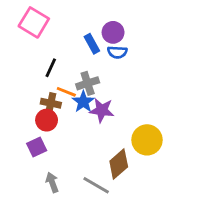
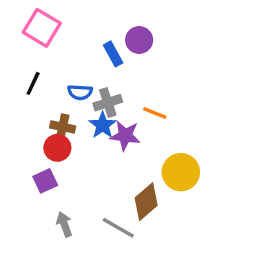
blue semicircle: (117, 52) -> (80, 92), moved
black line: (51, 68) -> (33, 83), moved
orange line: (66, 92) -> (155, 113), moved

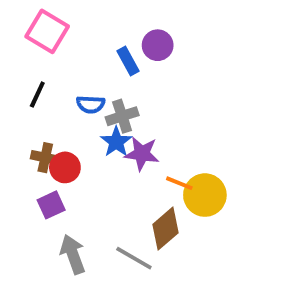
orange line: (155, 113) -> (179, 183), moved
brown cross: (63, 127) -> (45, 158), moved
gray arrow: (64, 224) -> (73, 254), size x1.4

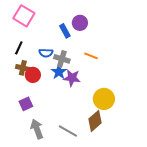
gray cross: (122, 116) -> (62, 59), turned 35
brown cross: (45, 158) -> (23, 68), moved
red circle: (65, 167) -> (33, 75), moved
orange line: (179, 183) -> (91, 56), moved
brown diamond: (165, 229) -> (95, 121), moved

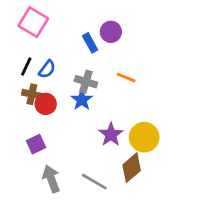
blue semicircle: (46, 53) -> (47, 69), moved, turned -56
purple star: (72, 78) -> (111, 134), moved, turned 30

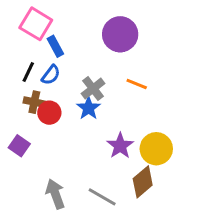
purple circle: (111, 32) -> (120, 34), size x1.5
blue rectangle: (90, 43) -> (55, 46), moved
gray cross: (86, 82) -> (93, 89), turned 35
purple square: (36, 144) -> (19, 146), moved, turned -30

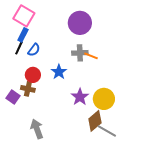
blue rectangle: (55, 46) -> (23, 35), moved, turned 56
gray cross: (93, 89) -> (80, 53), moved, turned 35
brown cross: (34, 102) -> (28, 89), moved
gray line: (102, 197) -> (107, 131), moved

